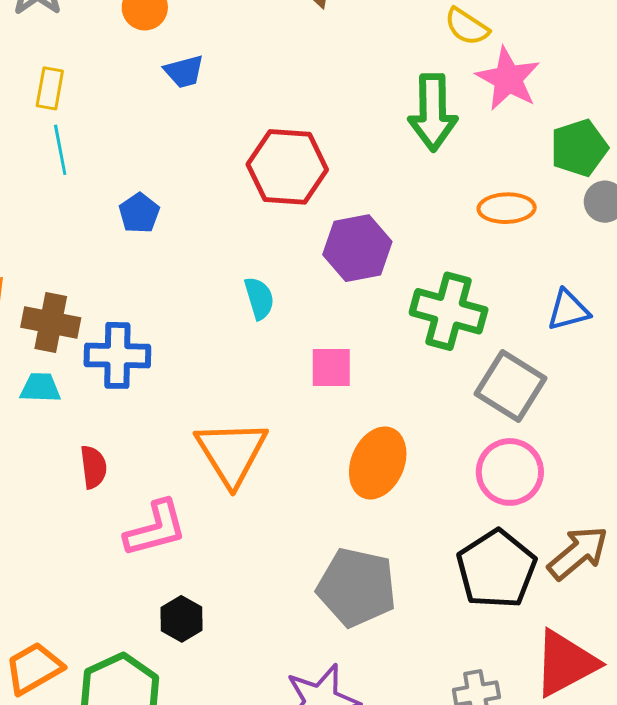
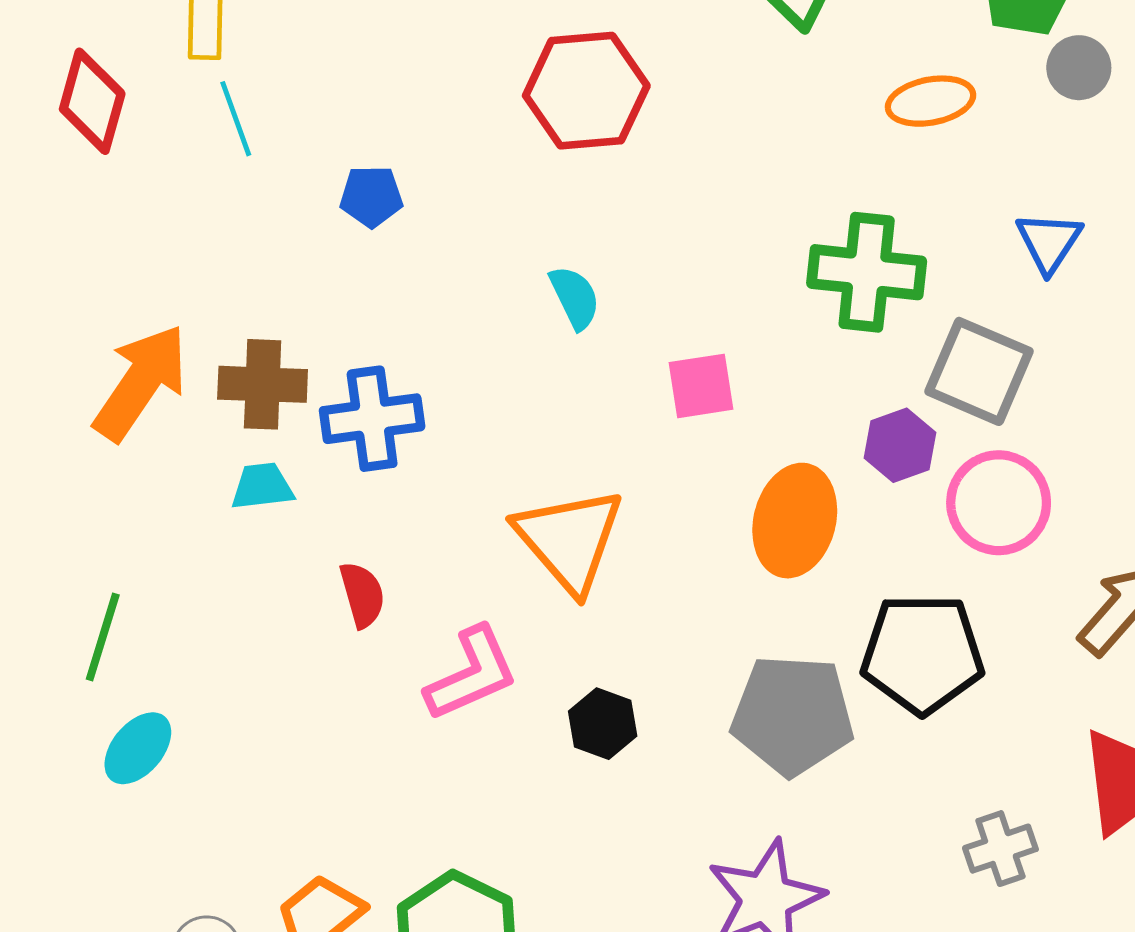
blue pentagon: (139, 213) -> (371, 196), turned -30
purple hexagon: (357, 248) -> (900, 445), moved, size x0.7
blue triangle: (568, 310) -> (1049, 242), turned -33
black pentagon: (496, 569) -> (922, 654), moved, turned -30
black hexagon: (182, 619) -> (603, 724), moved

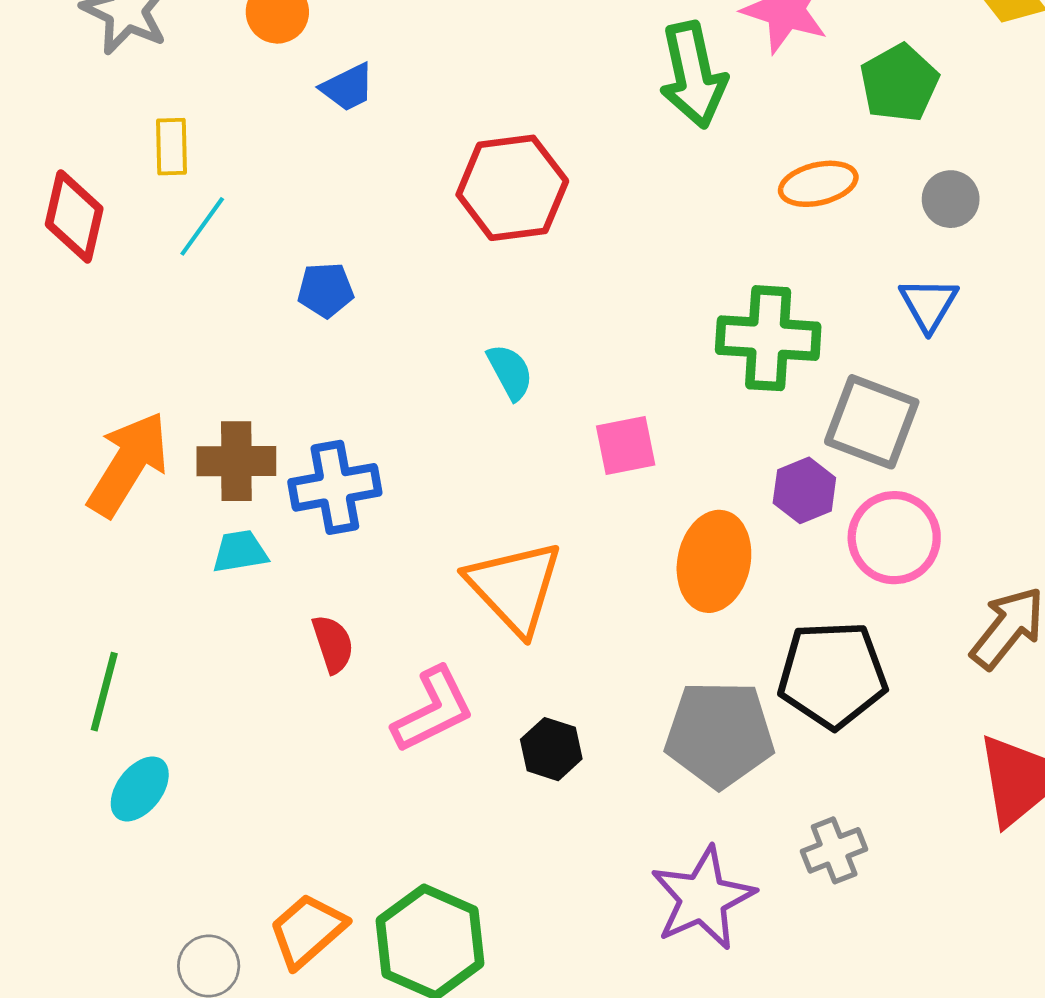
gray circle: (1079, 68) -> (951, 199), moved
cyan line: (236, 119) -> (202, 226), turned 58
gray cross: (1000, 849) -> (834, 850), moved

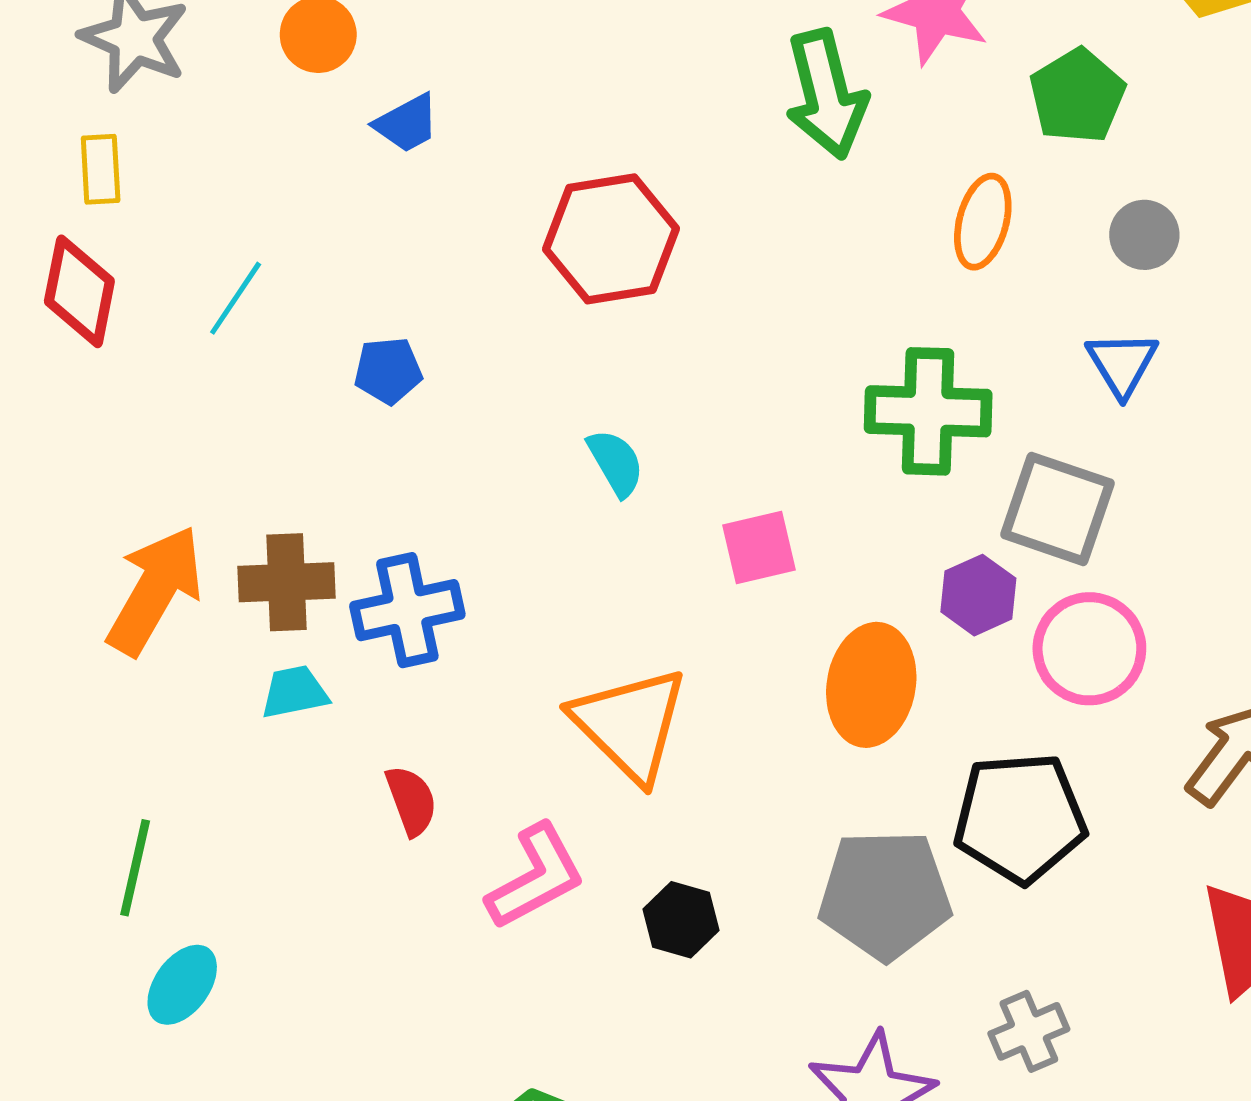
yellow rectangle: (172, 147) -> (101, 169), moved
orange ellipse: (818, 184) -> (983, 222), turned -60

